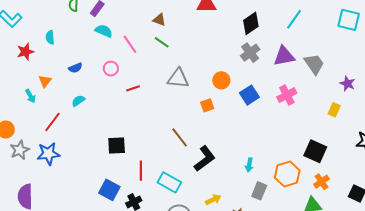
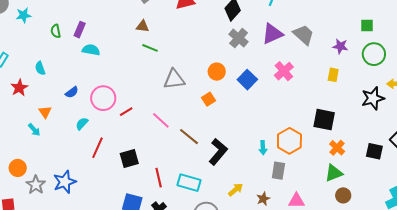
pink line: (130, 44) -> (161, 120), moved
pink circle: (111, 69) -> (103, 98), moved, size x1.6
red line: (133, 88) -> (126, 112), moved
red line: (53, 122) -> (98, 148), moved
orange hexagon: (287, 174) -> (289, 141), moved

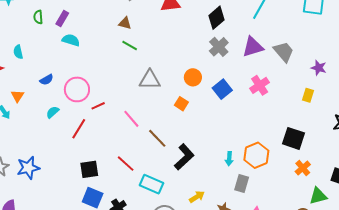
orange square: (209, 99) -> (181, 104), turned -32
red line: (98, 148) -> (79, 129), moved
black square: (129, 159) -> (89, 169), moved
green triangle: (334, 173) -> (318, 196), moved
red line: (159, 178) -> (126, 164), moved, turned -42

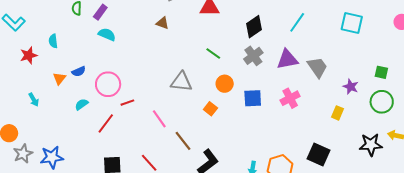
green line: (130, 46) -> (213, 53), moved
blue square: (222, 89) -> (253, 98), turned 30
orange triangle: (17, 96) -> (59, 78), moved

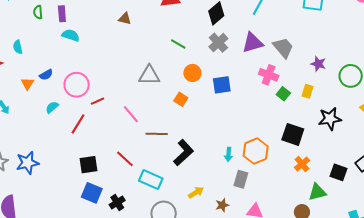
purple rectangle: (100, 12) -> (62, 14), turned -35
green square: (381, 72) -> (283, 94), moved, turned 32
pink cross: (290, 98) -> (269, 75), moved, turned -36
brown line: (183, 141) -> (157, 134), turned -45
black star: (371, 145) -> (330, 119), moved

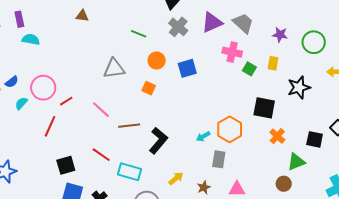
cyan semicircle: (52, 107) -> (21, 103), moved
cyan arrow: (228, 154) -> (203, 136), turned 64

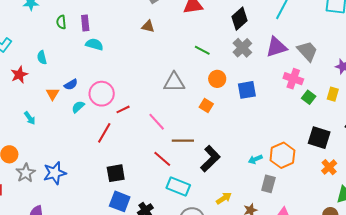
red line: (101, 155) -> (162, 159), moved

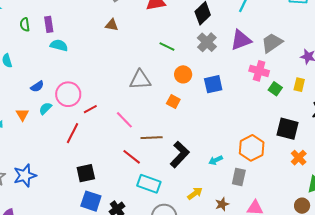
gray trapezoid: (307, 51) -> (272, 43), turned -80
orange triangle: (53, 94) -> (22, 115), moved
cyan arrow: (255, 159) -> (216, 160), moved

